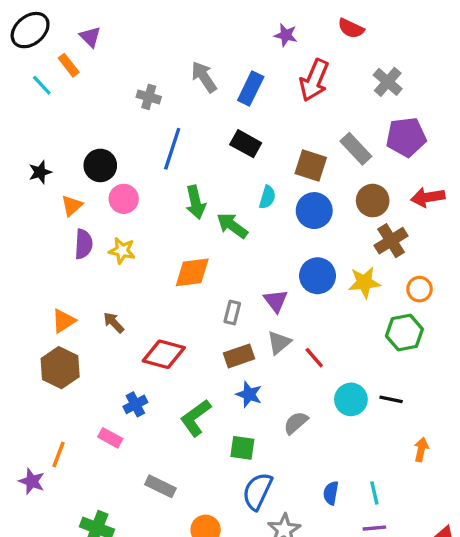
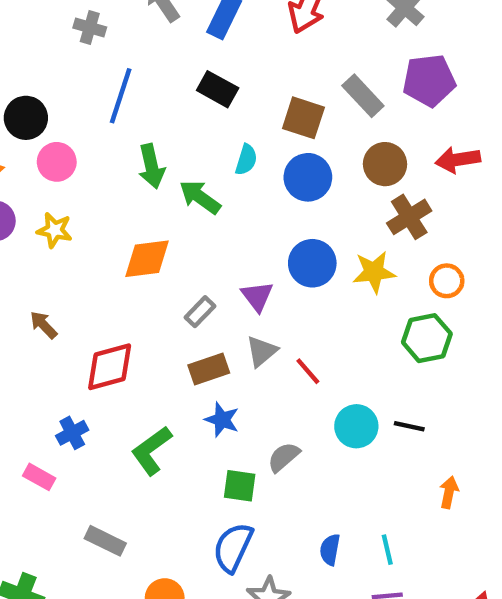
gray rectangle: (232, 313) -> (200, 312), turned 30
red diamond: (164, 354) -> (110, 367), turned -30
green square: (242, 448) -> (240, 486), moved

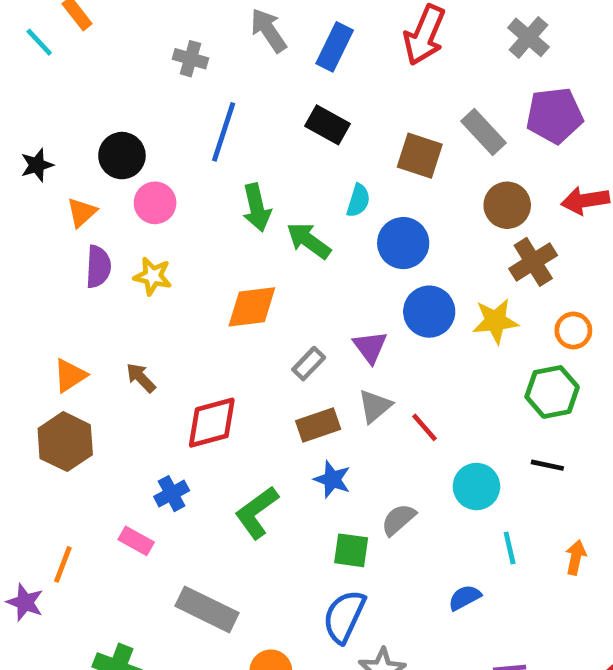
blue circle: (308, 177) -> (403, 243), moved
black line: (409, 426) -> (547, 465), moved
gray rectangle: (105, 541) -> (207, 609), size x1.4
blue semicircle: (330, 550) -> (465, 598), moved, turned 52
cyan line: (387, 550) -> (510, 548), moved

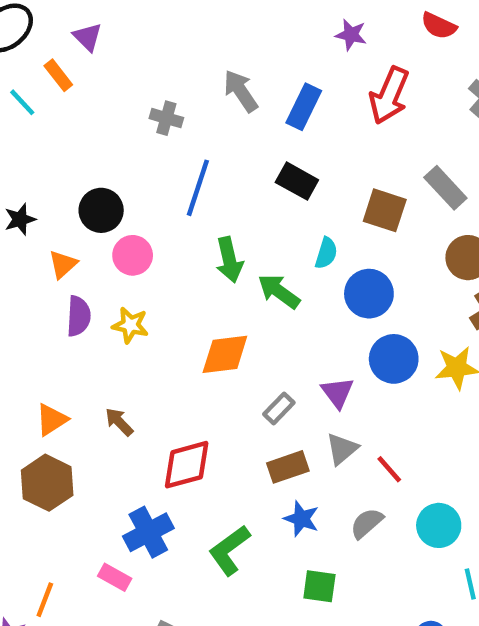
blue cross: (172, 494) -> (148, 532), size x1.5
gray semicircle: (398, 520) -> (367, 523), moved

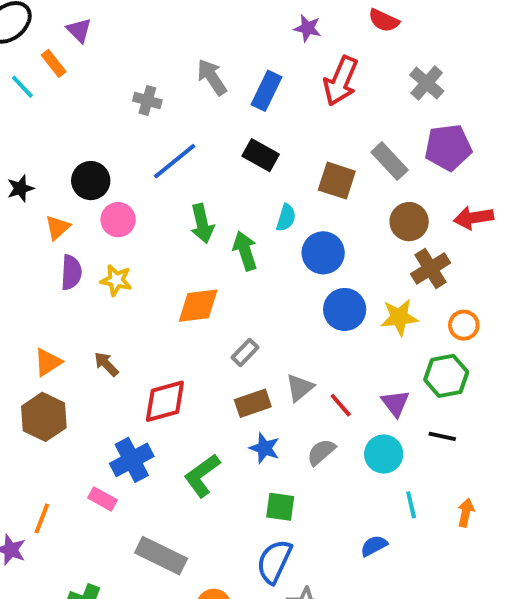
blue line: (198, 188) -> (175, 161), turned 33
green arrow: (279, 291) -> (245, 251), turned 36
purple triangle: (337, 393) -> (395, 403), moved

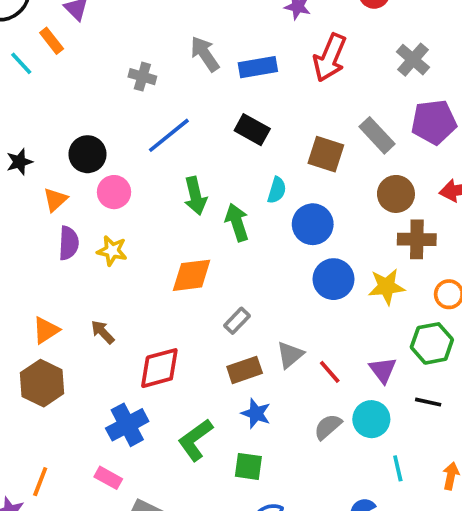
blue rectangle: (266, 91) -> (258, 67), turned 54
brown cross: (431, 268) -> (417, 239), turned 33
gray semicircle: (321, 452) -> (328, 427), moved
pink rectangle: (102, 499) -> (108, 478), moved
green square: (280, 507) -> (248, 466), moved

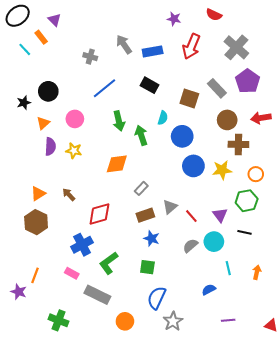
gray cross: (413, 60) -> (236, 47), size x1.4
purple pentagon: (434, 122) -> (248, 81), turned -30
black circle: (87, 154) -> (48, 91), moved
green L-shape: (195, 440) -> (109, 263), moved

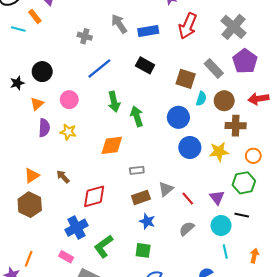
cyan line: (25, 49) -> (18, 29), turned -32
cyan semicircle: (163, 118) -> (201, 99), moved
gray rectangle: (141, 188) -> (137, 170), turned 40
cyan circle: (214, 242) -> (221, 225), moved

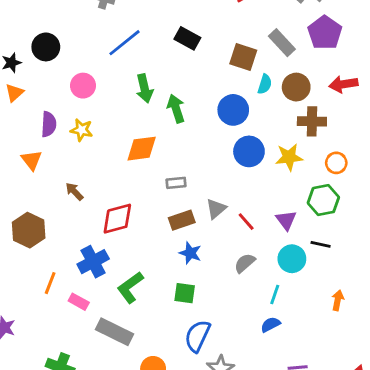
orange triangle: (37, 104) -> (14, 93), moved
orange triangle: (32, 176) -> (31, 160), moved, turned -35
cyan line: (225, 251) -> (275, 294), moved, turned 32
orange line: (29, 259) -> (50, 283), moved

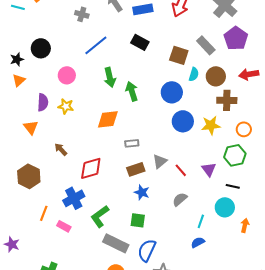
cyan circle: (292, 259) -> (225, 207), moved
gray rectangle: (114, 332) -> (116, 243), moved

